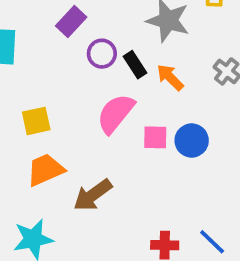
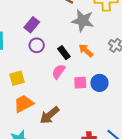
purple circle: (102, 54) -> (37, 45), moved
black rectangle: (135, 65) -> (64, 53), moved
pink semicircle: (116, 113) -> (59, 72), size x0.7

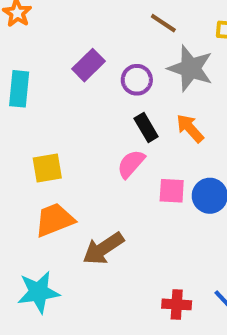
purple circle: (37, 45) -> (137, 80), moved

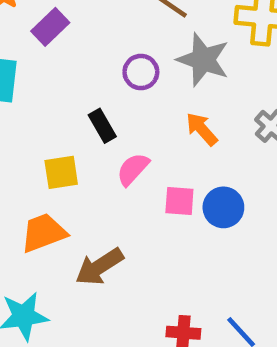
purple rectangle: (88, 65) -> (50, 27), moved
black rectangle: (146, 127) -> (102, 126), moved
yellow square: (47, 168) -> (61, 172), moved

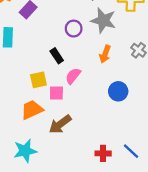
orange arrow: (202, 129) -> (105, 54), turned -114
pink square: (179, 201) -> (56, 93), moved

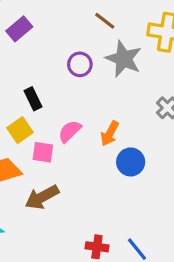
orange arrow: (105, 54) -> (110, 133), moved
black rectangle: (57, 56) -> (33, 99), moved
yellow square: (38, 80) -> (20, 130), turned -30

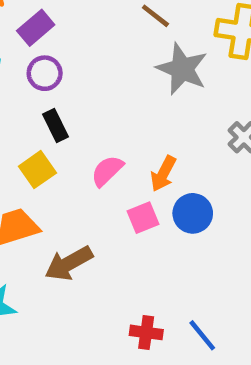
purple circle: (80, 64) -> (45, 73), moved
pink square: (43, 152) -> (143, 218), moved, turned -30

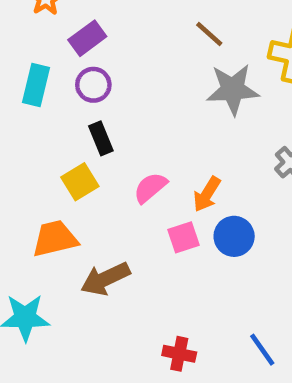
gray star: (182, 69) -> (233, 89), turned -30
blue line: (202, 335) -> (262, 350), moved

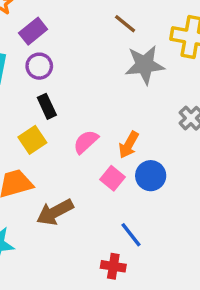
pink square: (183, 237) -> (113, 178), turned -30
blue line: (262, 350) -> (131, 235), moved

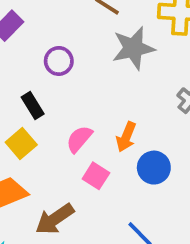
purple circle: (39, 66) -> (59, 61), moved
pink square: (113, 178) -> (96, 176), moved

